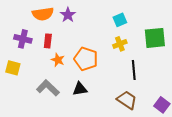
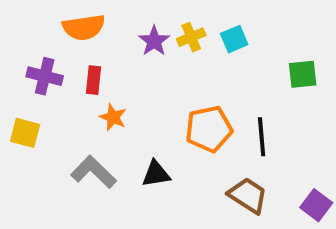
purple star: (68, 15) -> (154, 41), moved
green square: (155, 38) -> (303, 74), size x0.7
yellow cross: (120, 44) -> (191, 37), moved
orange pentagon: (86, 59) -> (209, 129), moved, turned -30

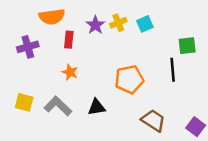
purple cross: (45, 76) -> (28, 47), turned -30
red rectangle: (93, 80) -> (69, 40), moved
yellow square: (25, 133) -> (24, 102), moved
black line: (262, 137) -> (173, 70), moved

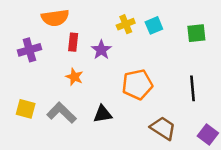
purple star: (95, 25) -> (101, 50), moved
green square: (187, 46) -> (196, 33), moved
black line: (173, 70) -> (192, 88), moved

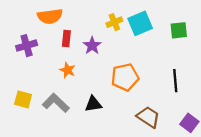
cyan square: (154, 25) -> (140, 23), size x1.5

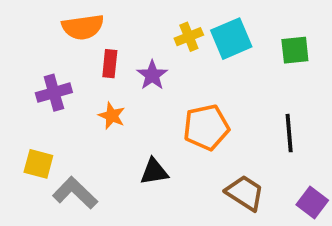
purple cross: (27, 46) -> (54, 93), moved
gray L-shape: (56, 103) -> (75, 193), moved

